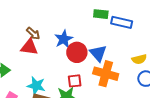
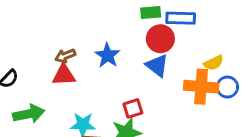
brown arrow: (33, 34) -> (65, 56), turned 128
red circle: (77, 52) -> (160, 39), moved
orange cross: (106, 74) -> (201, 87), moved

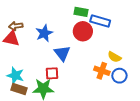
yellow semicircle: (214, 63) -> (114, 57), turned 40
blue triangle: (157, 65) -> (62, 53), moved
orange cross: (201, 87) -> (102, 71), size x0.7

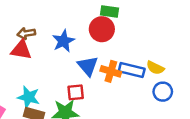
blue rectangle: (100, 21) -> (132, 70), moved
red circle: (83, 31) -> (102, 29), moved
orange cross: (102, 71) -> (111, 71), moved

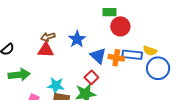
red circle: (102, 29) -> (120, 26), moved
red square: (76, 92) -> (91, 77), turned -32
blue circle: (163, 92) -> (158, 68), size x1.5

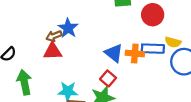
red circle: (120, 26) -> (153, 15), moved
blue star: (77, 39) -> (68, 28), moved
green arrow: (19, 75) -> (24, 82), turned -90

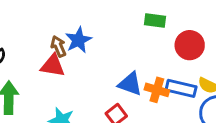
brown arrow: (54, 36) -> (58, 46), turned 77
blue triangle: (114, 53) -> (130, 84), turned -30

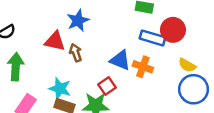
brown arrow: (58, 46) -> (76, 53), moved
blue rectangle: (181, 88) -> (153, 38), moved

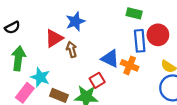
blue rectangle: (153, 38) -> (140, 41), turned 65
red triangle: (55, 41) -> (54, 38), turned -48
cyan star: (60, 89) -> (40, 77), moved

